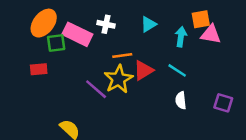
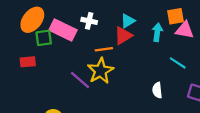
red triangle: (143, 70) -> (123, 36), moved
cyan line: (177, 70) -> (178, 63), moved

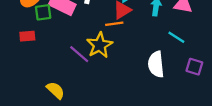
orange line: (104, 49) -> (114, 24), moved
white semicircle: (157, 90) -> (156, 64), size x1.6

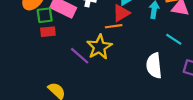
red rectangle: (27, 36) -> (48, 32), moved

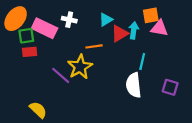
red triangle: (121, 13) -> (120, 34), moved
cyan line: (174, 39) -> (142, 61), moved, turned 70

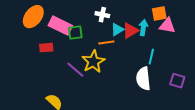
white cross: (69, 20) -> (102, 15), moved
cyan triangle: (106, 20) -> (117, 30), moved
green square: (26, 36) -> (75, 33), moved

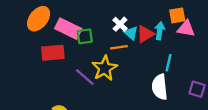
white cross: (102, 15) -> (120, 24), moved, turned 32
cyan triangle: (117, 30) -> (131, 33), turned -48
red rectangle: (46, 48) -> (53, 53), size x1.5

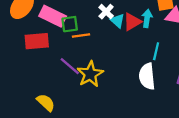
orange line: (119, 47) -> (81, 35), moved
yellow star: (105, 68) -> (90, 74), moved

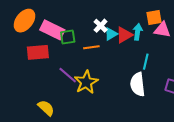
cyan triangle: (117, 21) -> (111, 34), turned 48
orange line: (81, 35) -> (91, 47), moved

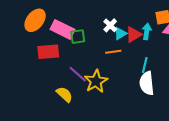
orange line: (91, 47) -> (113, 52), moved
cyan line: (146, 62) -> (145, 65), moved
yellow semicircle: (46, 108) -> (64, 94), moved

